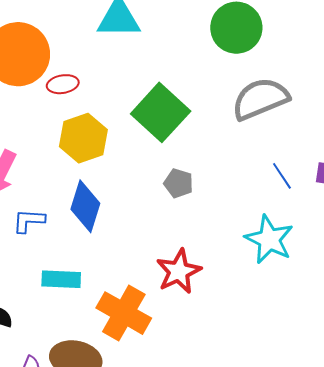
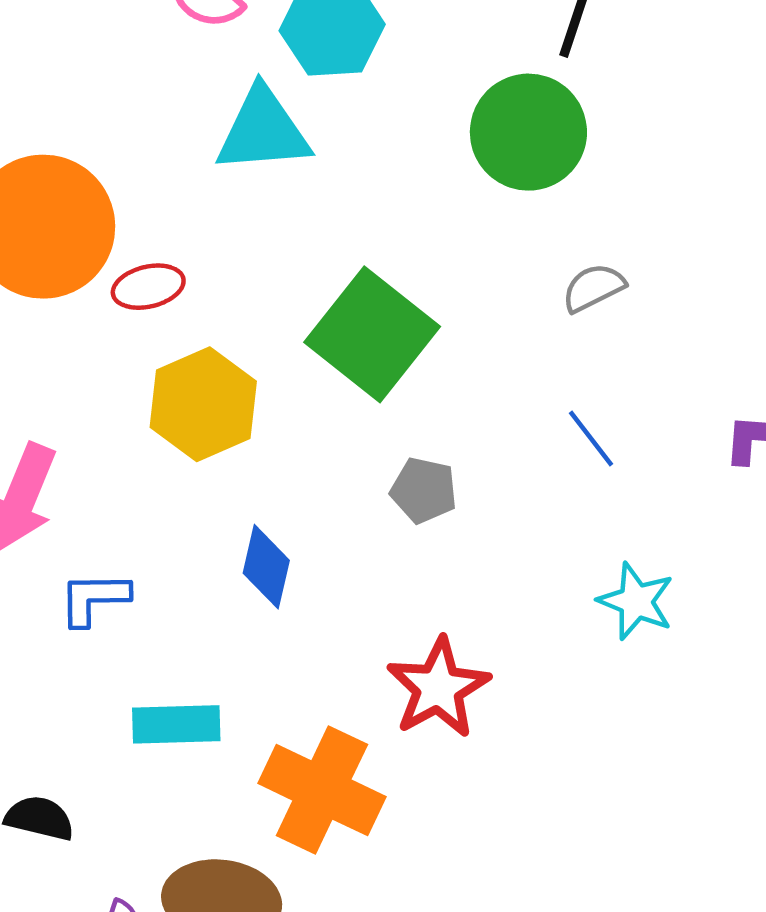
gray semicircle: (260, 99) -> (593, 288), size x0.5
blue line: (282, 176) -> (591, 438), moved
blue diamond: (85, 206) -> (266, 567), moved, size x0.7
cyan star: (269, 239) -> (636, 601), size x0.7

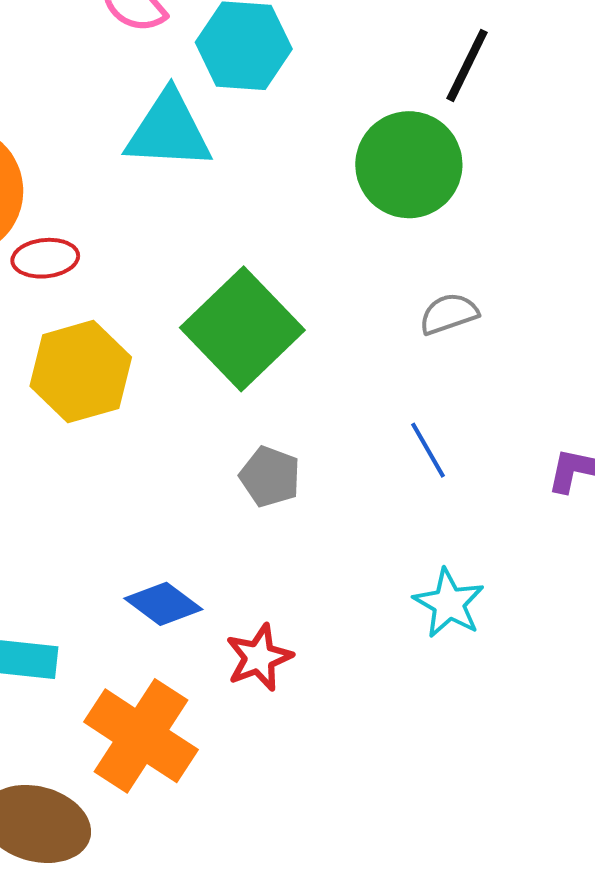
blue diamond: (266, 567) -> (163, 604), moved, turned -74
red star: (438, 688) -> (259, 657), size x0.7

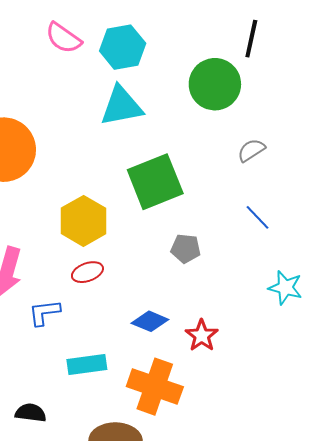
black line: (467, 65) -> (251, 39), moved
cyan triangle: (168, 131) -> (122, 106), moved
red ellipse: (45, 258) -> (87, 272), moved
green square: (242, 329) -> (155, 182), turned 36

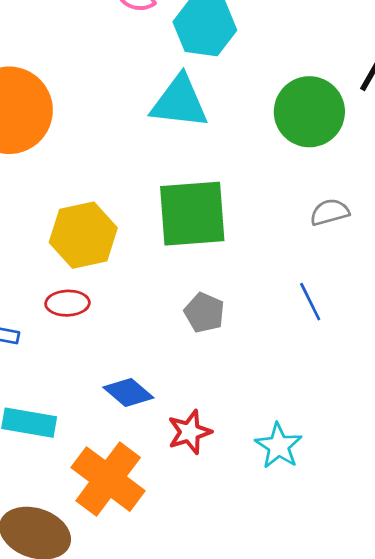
cyan star: (285, 288) -> (279, 446), moved

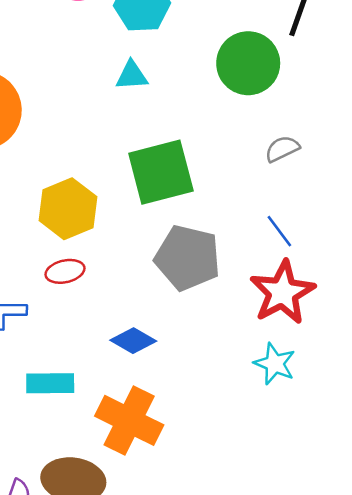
cyan triangle: (179, 102) -> (132, 75), size x0.6
gray pentagon: (204, 313) -> (188, 258), size x1.8
red star: (190, 432) -> (282, 292), moved, size x1.6

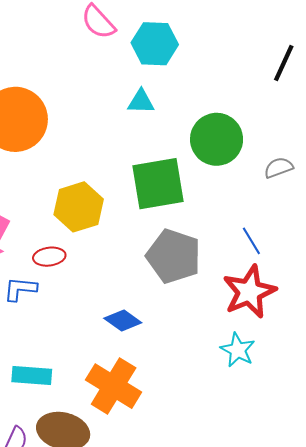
green circle: (248, 63) -> (217, 139), moved
gray semicircle: (282, 149) -> (279, 168), moved
red ellipse: (65, 271) -> (49, 257), moved
cyan rectangle: (50, 383) -> (32, 376), moved

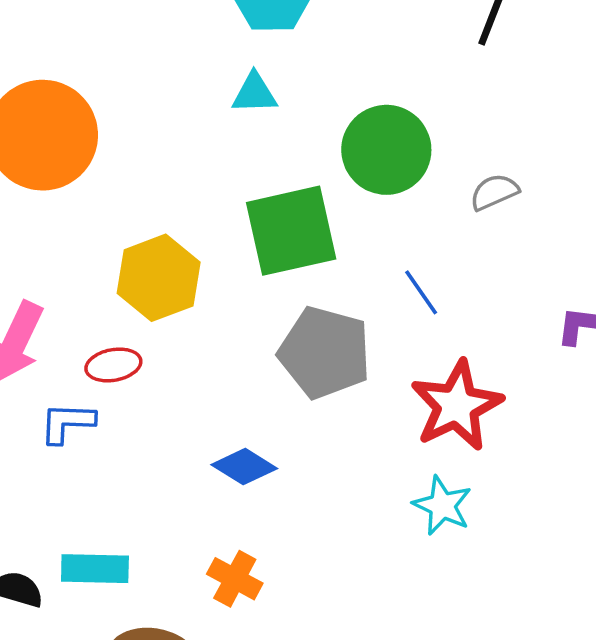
blue line: (251, 241) -> (421, 292), moved
orange cross: (114, 386) -> (235, 579), size x0.6

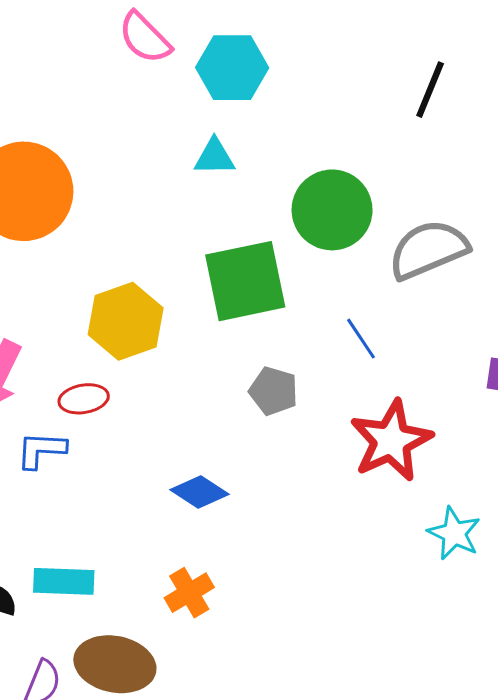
gray semicircle: (494, 192) -> (428, 250), size x1.8
gray pentagon: (325, 352) -> (273, 391), size x0.6
cyan star: (442, 506) -> (454, 533), moved
orange cross: (235, 579) -> (189, 593), turned 30

